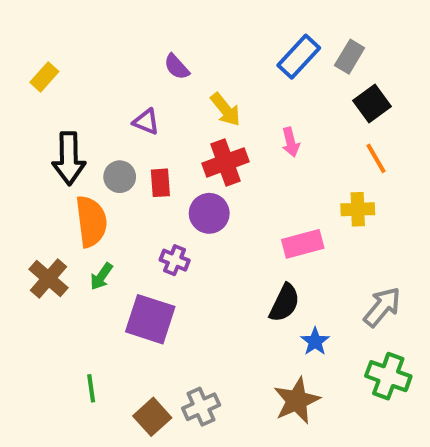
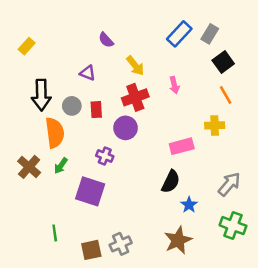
brown square: (152, 417) -> (91, 250), turned 30

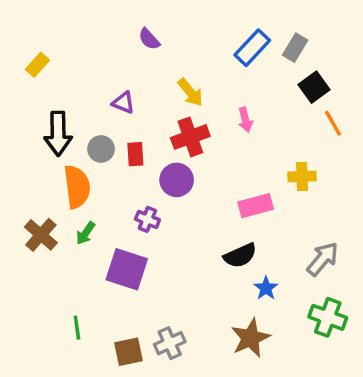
purple semicircle: (106, 40) -> (149, 39), moved
orange line: (226, 95) -> (333, 123), moved
black semicircle: (171, 182) -> (240, 255), turned 40

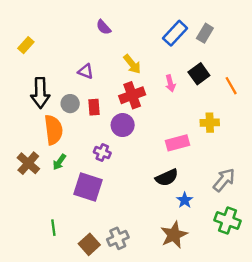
black square: (314, 87) -> (199, 74), moved
brown square: (129, 352) -> (89, 244), turned -30

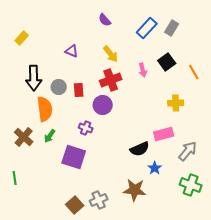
purple semicircle: (104, 27) -> (105, 20), moved
purple triangle: (86, 71) -> (72, 51), moved
pink rectangle: (177, 143) -> (164, 134), moved
green line: (53, 228) -> (15, 178), moved
brown star: (174, 235) -> (135, 190), moved, turned 30

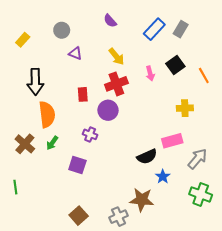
gray circle: (59, 87) -> (62, 30), moved
purple square: (74, 157) -> (77, 165), size x0.7
gray cross: (99, 200) -> (119, 217), moved

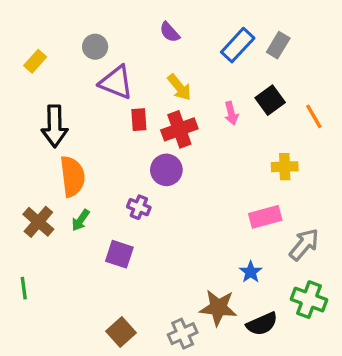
purple triangle: (75, 53) -> (116, 82), size x1.6
red rectangle: (83, 94) -> (139, 120), moved
black semicircle: (147, 157) -> (262, 324), moved

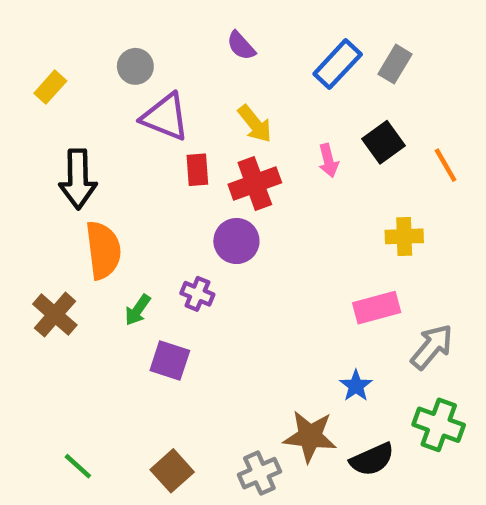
green arrow: (80, 220) -> (138, 310), moved
green line: (24, 288) -> (78, 466), moved, turned -40

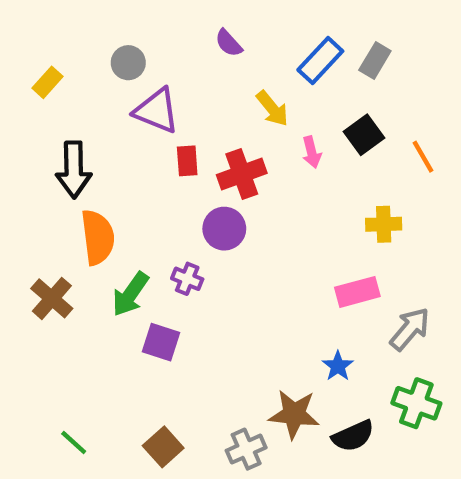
yellow arrow: (255, 124) -> (272, 109), moved
green arrow: (138, 310) -> (130, 294), size x1.5

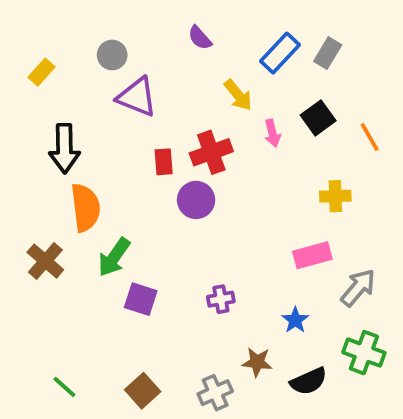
red rectangle: (187, 161) -> (164, 162), moved
purple cross: (187, 279) -> (221, 299), moved, turned -32
brown star: (294, 414) -> (257, 362), size x0.7

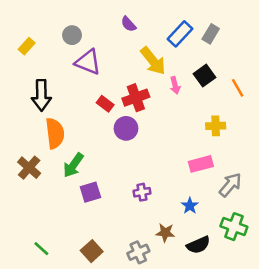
yellow arrow: (238, 95) -> (153, 61), size x1.4
red rectangle: (164, 162) -> (105, 104), turned -49
purple square: (141, 299) -> (90, 192), turned -35

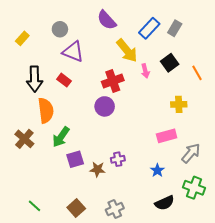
purple semicircle: (128, 24) -> (107, 20), size x1.5
red rectangle: (105, 104) -> (64, 80), moved
brown star: (165, 233) -> (97, 169), moved

